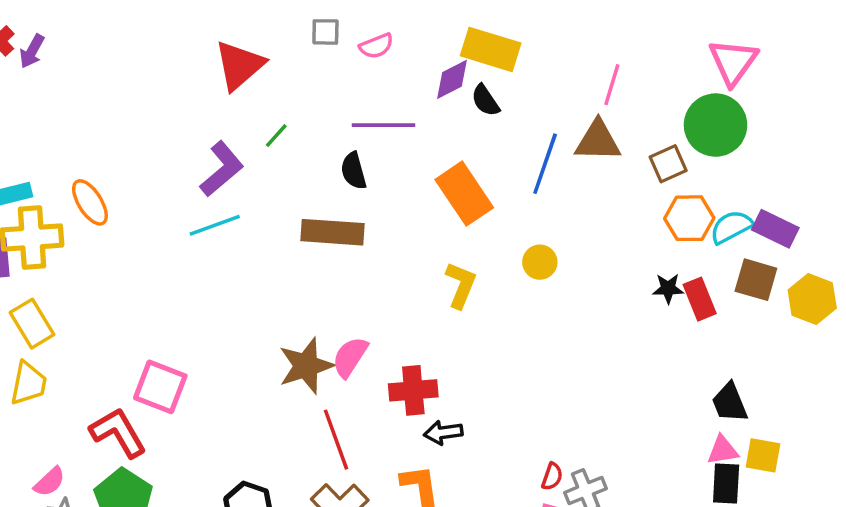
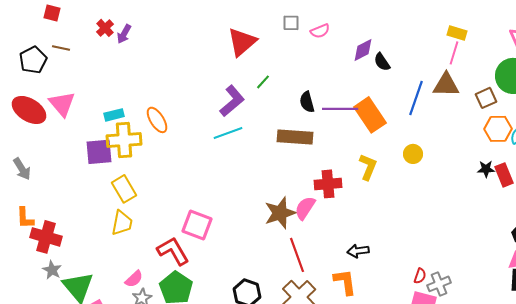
yellow rectangle: (491, 49) -> (457, 33), moved, size x0.6
purple line: (383, 125) -> (340, 109), moved
red cross: (413, 390) -> (328, 184), moved

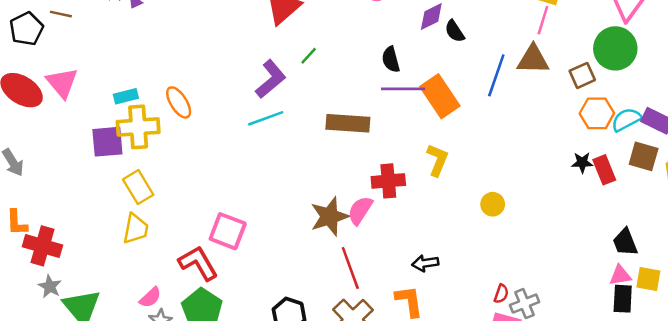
black semicircle: (307, 102) -> (391, 59), moved
yellow circle: (413, 154) -> (493, 204), moved

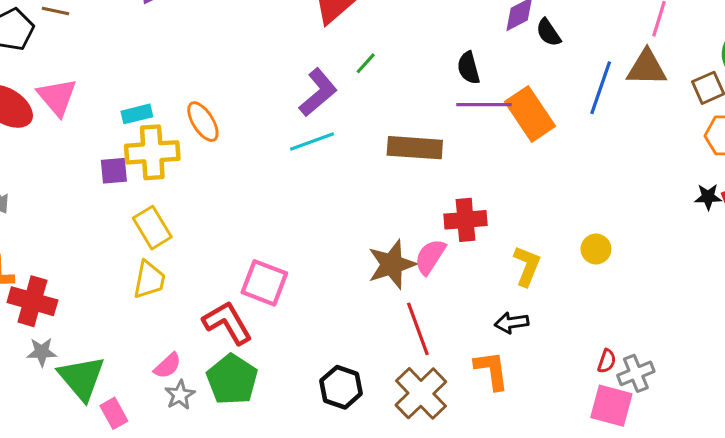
purple square: (107, 142) -> (114, 171), size x0.7
yellow L-shape: (437, 160) -> (527, 266), moved
gray star: (50, 286) -> (42, 352), turned -30

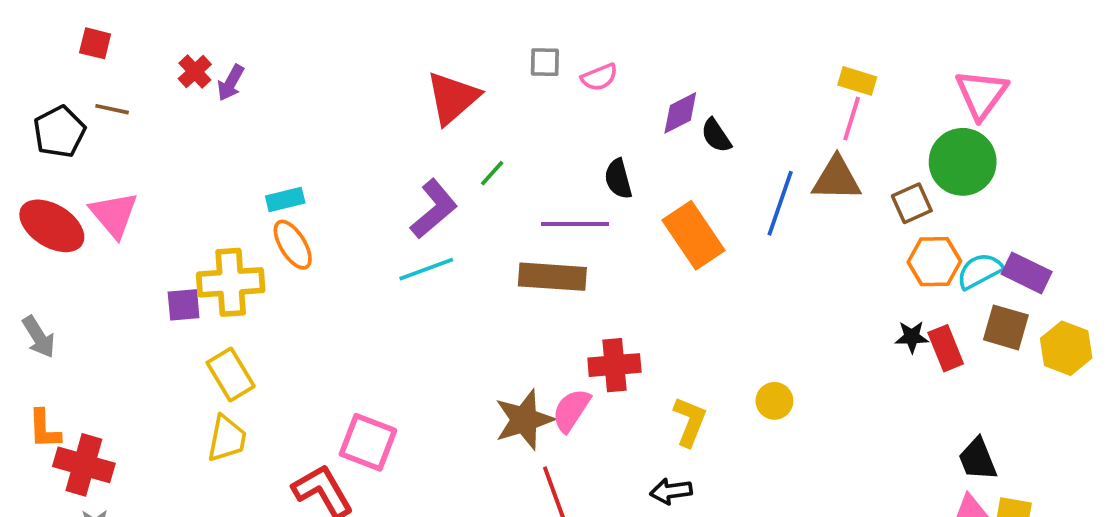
purple line: (484, 105) -> (575, 224), moved
cyan rectangle: (137, 114) -> (285, 200), moved

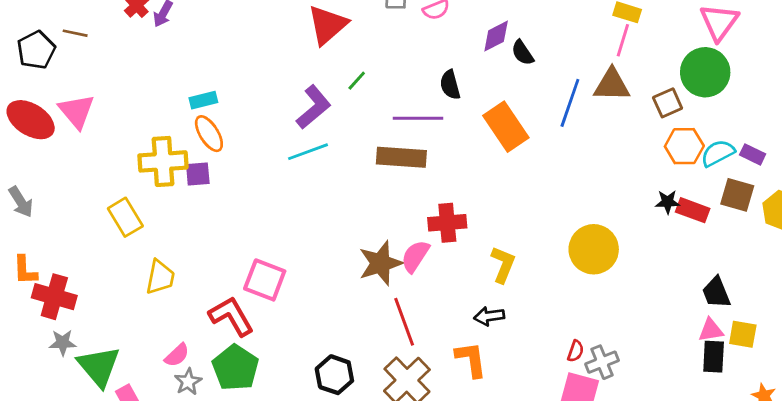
purple rectangle: (1027, 273) -> (753, 154), size x0.7
purple square: (184, 305) -> (198, 174), moved
red rectangle: (946, 348) -> (693, 210), turned -48
yellow rectangle: (231, 375) -> (125, 217), moved
yellow circle: (774, 401) -> (594, 249), moved, size x1.8

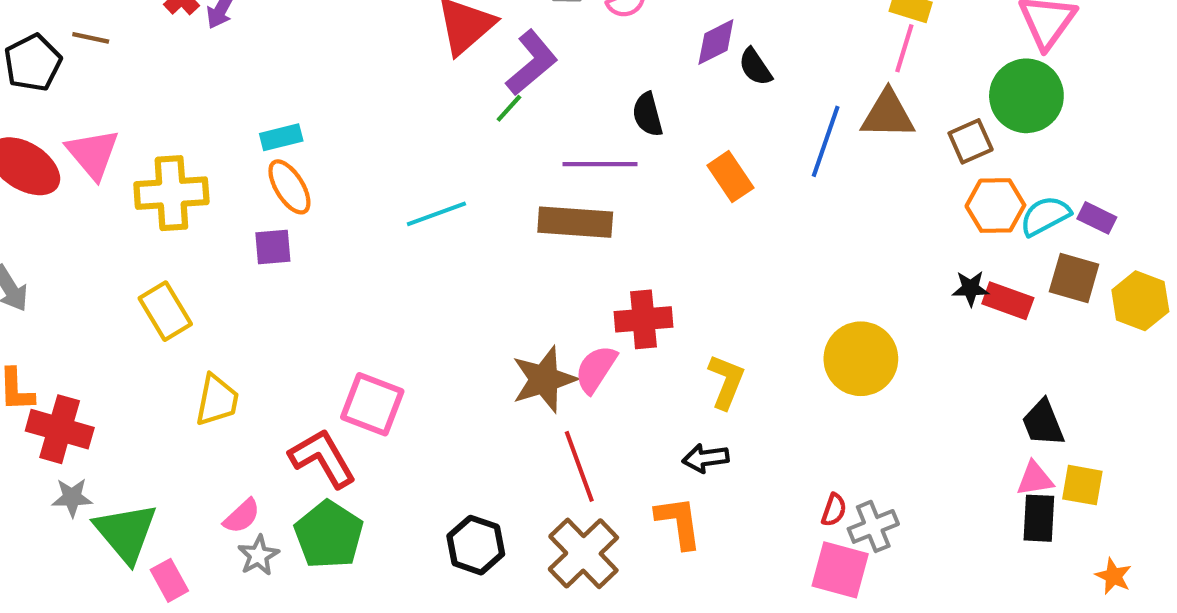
purple L-shape: (314, 107) -> (532, 63), moved
orange rectangle: (506, 127) -> (730, 177), size x0.7
yellow cross: (163, 161) -> (171, 193), moved

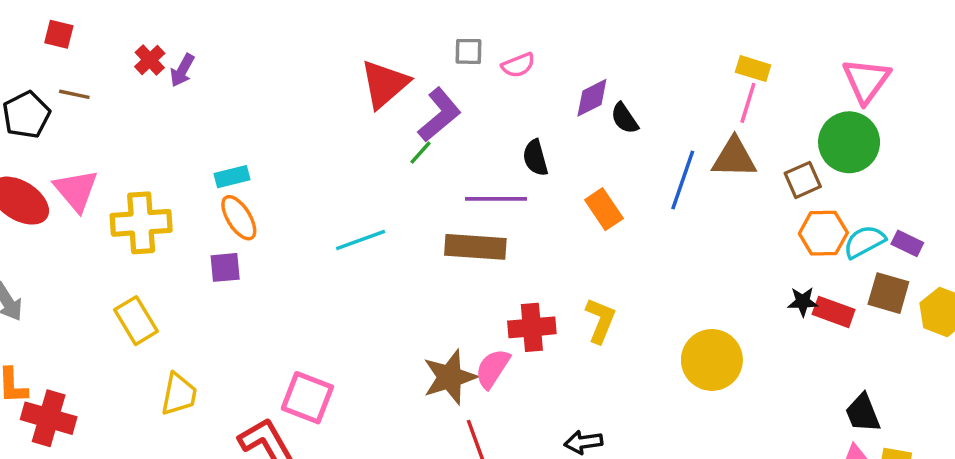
yellow L-shape: (726, 382) -> (600, 321), moved

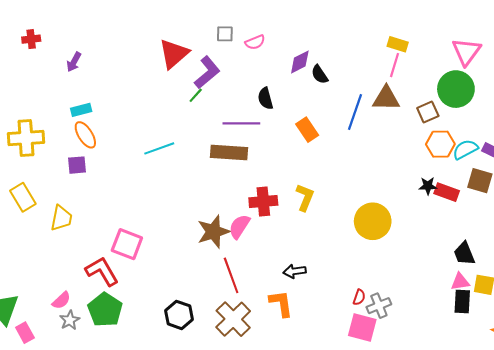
red cross: (150, 60) -> (31, 39), turned 36
purple arrow: (182, 70) -> (74, 62), moved
yellow trapezoid: (179, 394) -> (61, 218), moved

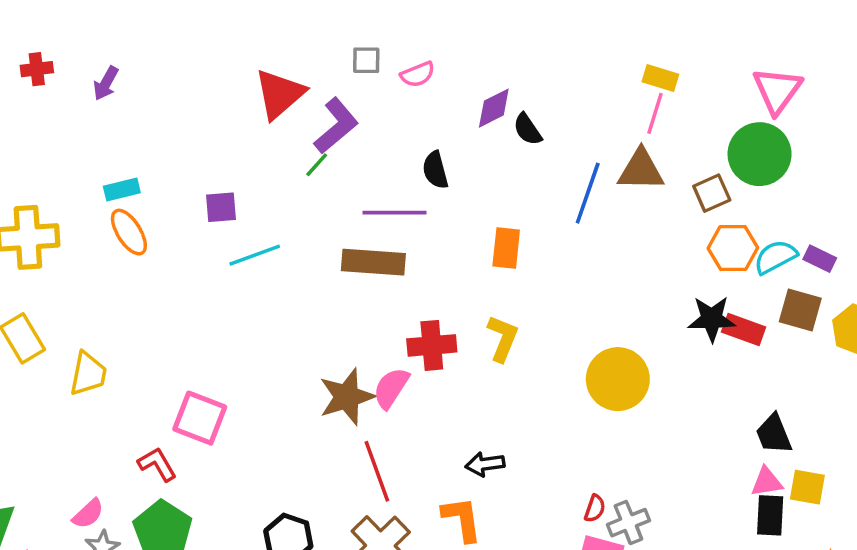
purple arrow: (74, 62) -> (106, 83), moved
orange rectangle: (307, 130) -> (506, 248), moved, turned 40
purple square: (77, 165) -> (221, 207), moved
black star: (428, 186) -> (712, 319), size x1.5
red L-shape: (102, 271) -> (157, 464), size x0.7

